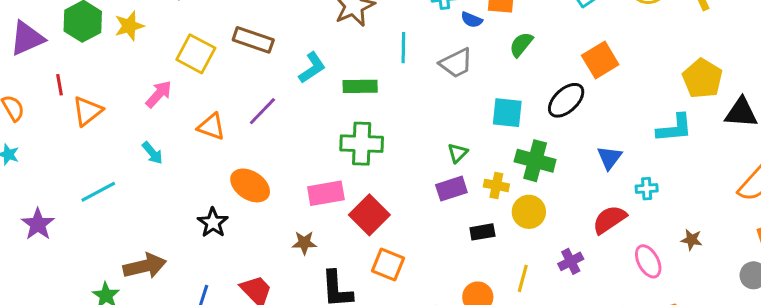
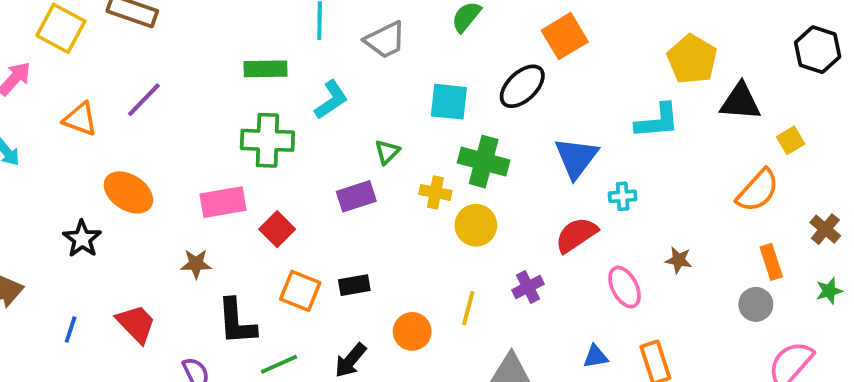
cyan L-shape: (312, 68) -> (331, 100), moved
blue triangle: (609, 158) -> (576, 158), size x1.4
purple rectangle: (451, 189) -> (356, 196), moved
red square: (369, 215) -> (277, 229), size x0.7
black rectangle: (482, 232) -> (354, 285), moved

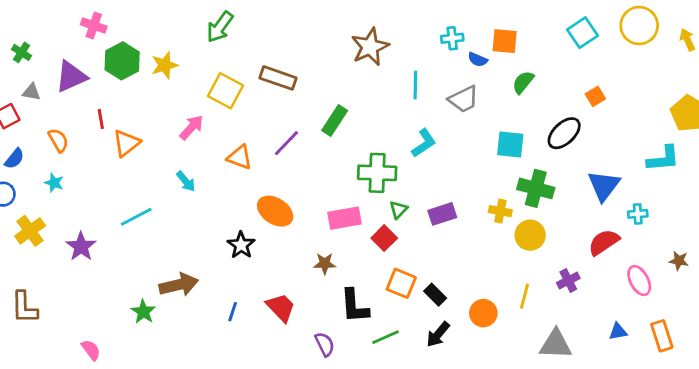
orange square: (565, 36) -> (595, 96), size x0.6
green rectangle: (265, 69) -> (335, 120), moved, turned -56
green triangle: (387, 152) -> (398, 210), moved
black rectangle: (354, 285) -> (435, 295), moved, turned 55

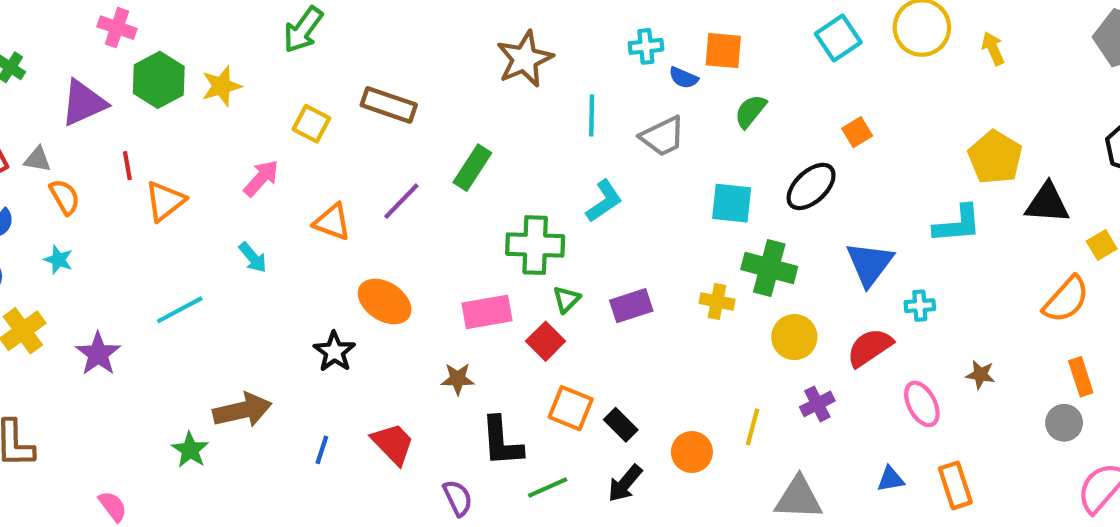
yellow square: (226, 91) -> (311, 124), size x0.7
gray triangle: (31, 92) -> (37, 159), moved
yellow circle: (530, 235) -> (794, 337), moved

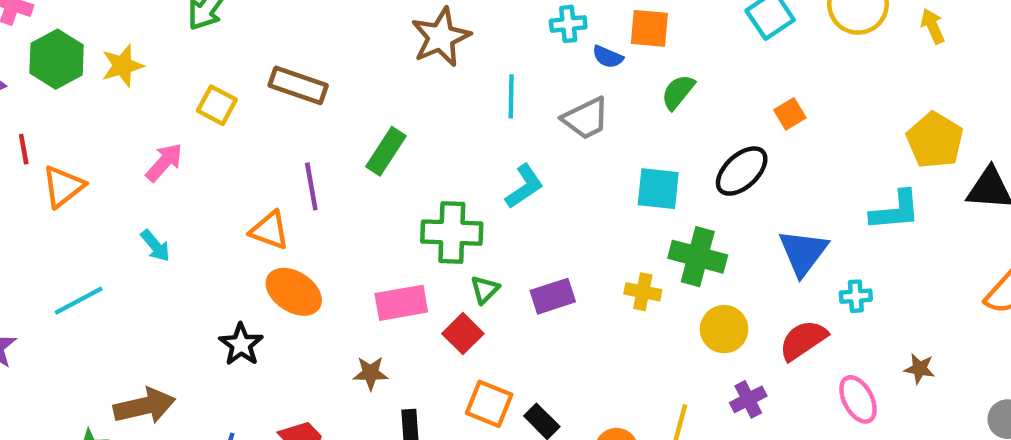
purple line: (401, 201) -> (311, 186), turned -54
orange triangle: (332, 222) -> (270, 230), moved

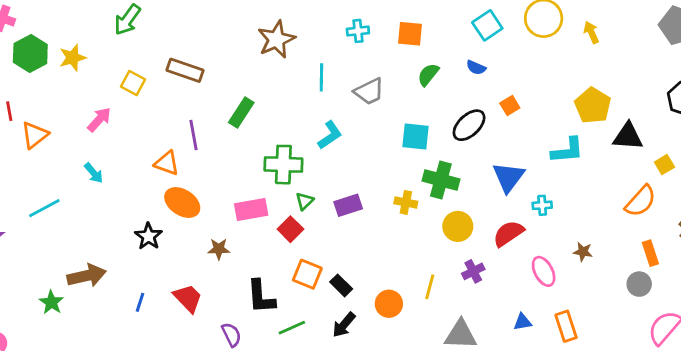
blue semicircle: (608, 57) -> (476, 68), moved
orange square: (790, 114) -> (510, 105), moved
brown star: (371, 373) -> (219, 249), moved

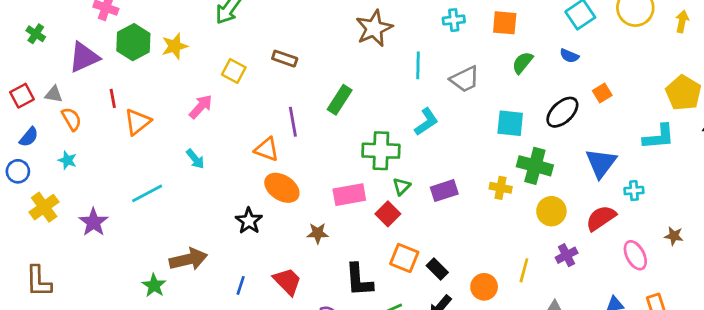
yellow arrow: (591, 32) -> (682, 21), turned 35
brown rectangle: (185, 70) -> (285, 59), size x0.7

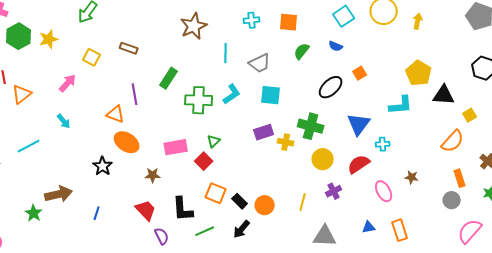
cyan square: (510, 123) -> (271, 95), moved
green cross: (381, 151) -> (199, 100), moved
purple rectangle: (444, 191) -> (264, 132), moved
red trapezoid: (287, 281) -> (146, 210), moved
orange circle: (484, 287) -> (265, 205), moved

